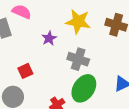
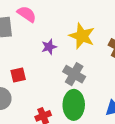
green ellipse: (84, 88) -> (74, 105), turned -44

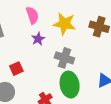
pink semicircle: (27, 14) -> (32, 15), moved, turned 48

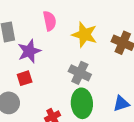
purple star: (38, 39) -> (29, 51), moved, size x1.5

